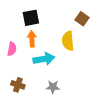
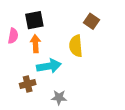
pink semicircle: (12, 49) -> (13, 36), moved
brown cross: (18, 85) -> (28, 84), moved, turned -32

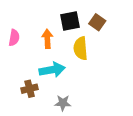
black square: (34, 20) -> (70, 21), moved
orange arrow: (35, 44) -> (47, 39), moved

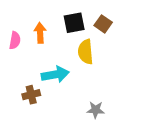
orange arrow: (47, 39) -> (40, 33), moved
gray star: (63, 103) -> (96, 110), moved

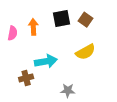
yellow semicircle: (85, 52) -> (85, 52), moved, turned -114
gray star: (96, 110) -> (68, 90), moved

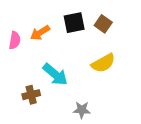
orange arrow: (33, 27) -> (40, 33), turned -119
cyan arrow: (46, 61) -> (55, 74), turned 50

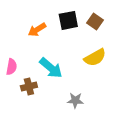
pink semicircle: (15, 40) -> (12, 67), moved

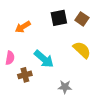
orange arrow: (37, 30) -> (23, 27), moved
yellow semicircle: (95, 58) -> (82, 50), turned -108

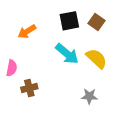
cyan arrow: (44, 59) -> (67, 54), moved
gray star: (65, 87) -> (89, 96), moved

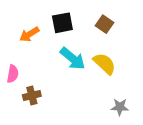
black square: (69, 21) -> (62, 23), moved
gray star: (89, 96) -> (120, 107), moved

